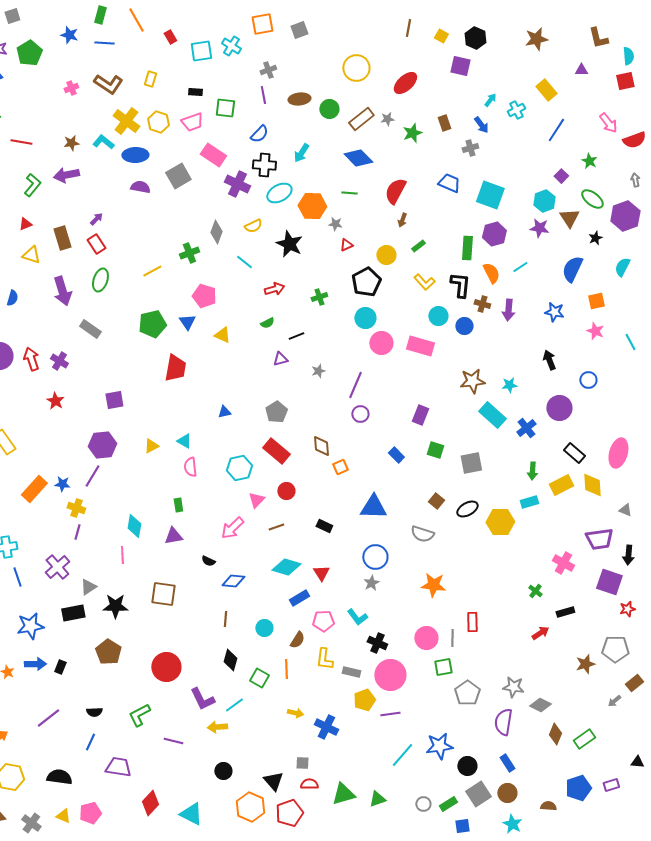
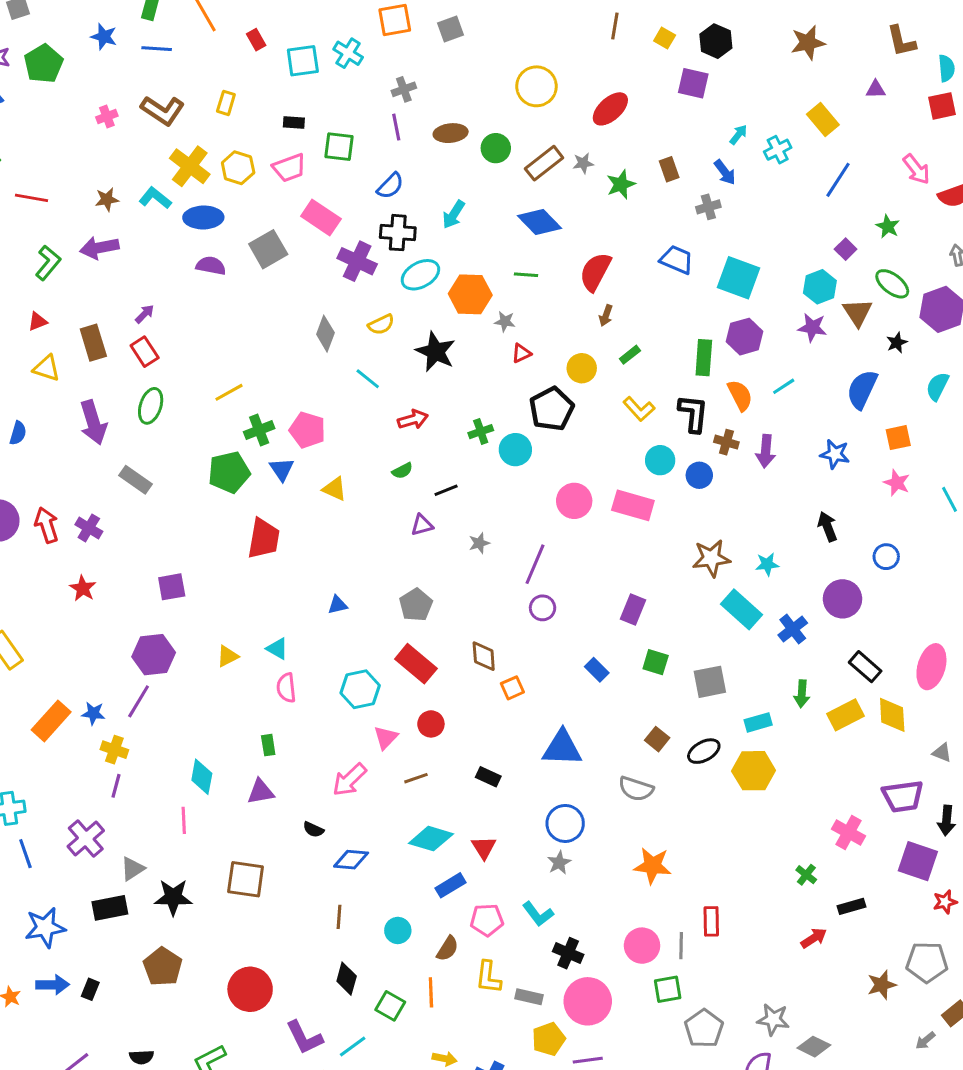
green cross: (189, 253) -> (259, 430), moved
cyan circle: (365, 318) -> (515, 450), moved
cyan rectangle: (529, 502) -> (758, 722), moved

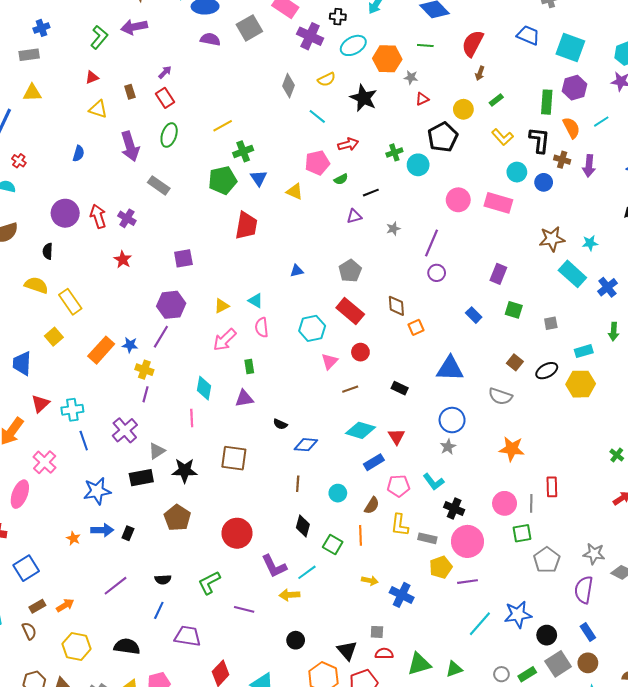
black cross: (398, 233) -> (338, 17), size x0.7
brown rectangle: (93, 343) -> (130, 92), size x0.6
pink pentagon: (307, 430) -> (317, 163), moved, turned -30
gray square: (710, 682) -> (551, 323), size x0.6
pink arrow: (350, 780) -> (225, 340), moved

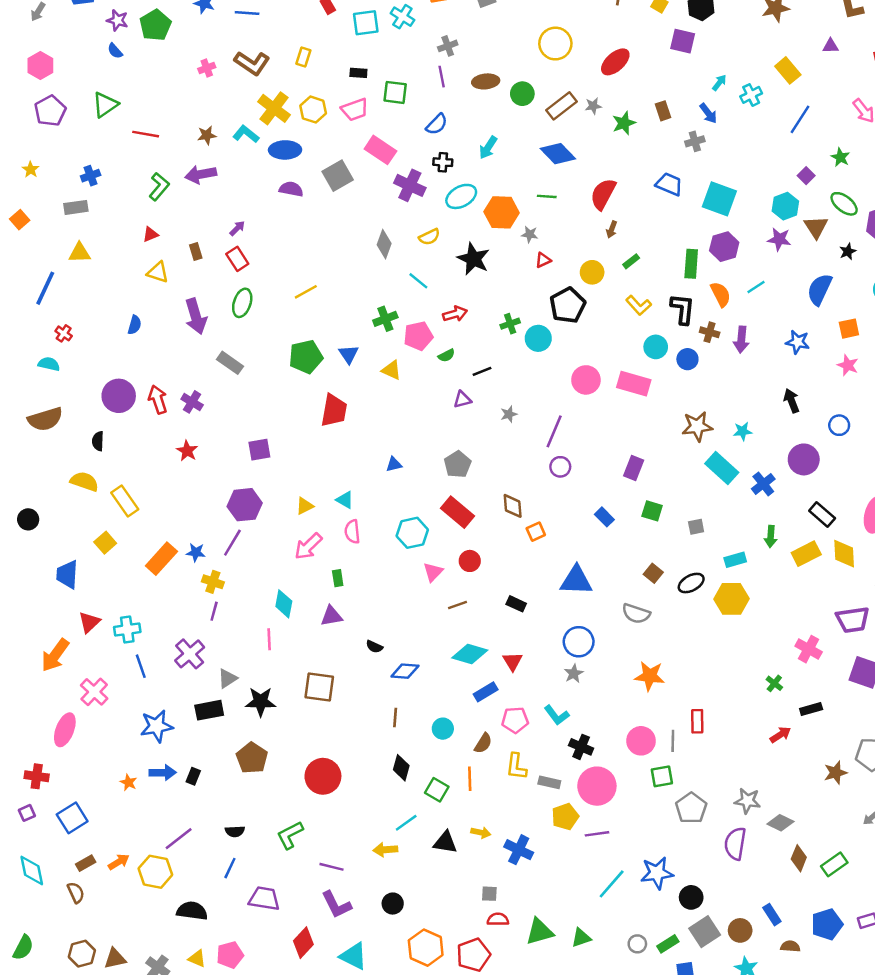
green cross: (243, 151) -> (385, 319), moved
purple L-shape: (274, 566) -> (336, 905), moved
blue rectangle: (588, 632) -> (772, 915), moved
yellow hexagon: (76, 646) -> (155, 872), moved
black triangle: (347, 651) -> (445, 842), moved, turned -40

